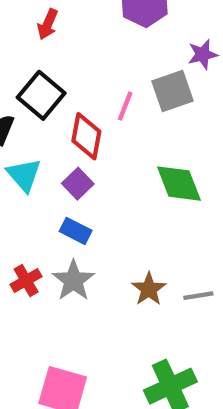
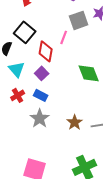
gray square: (173, 91) -> (79, 20), moved
red cross: (26, 280) -> (18, 95), moved

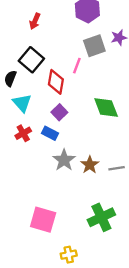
purple square: (42, 73) -> (59, 112), moved
gray star: (40, 118) -> (64, 160), moved

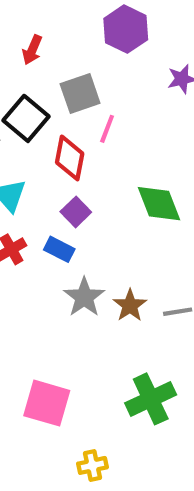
gray square: (94, 46) -> (80, 94), moved

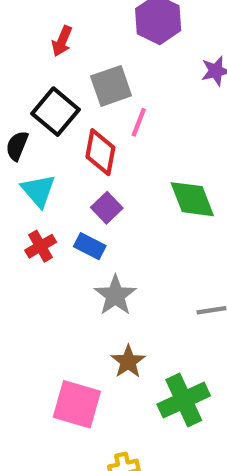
brown star: (130, 305) -> (128, 362), moved

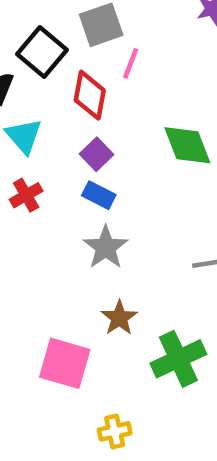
blue rectangle: (90, 246) -> (99, 195), moved

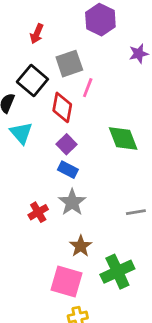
red cross: (26, 195) -> (38, 212), moved
pink square: (65, 363) -> (66, 282), moved

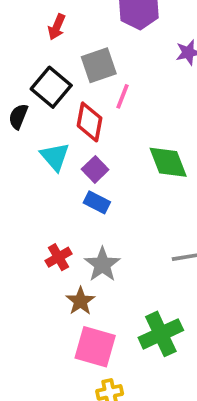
cyan triangle: (21, 133) -> (55, 157), moved
gray star: (72, 202) -> (102, 265), moved
brown star: (81, 246) -> (80, 301), moved

